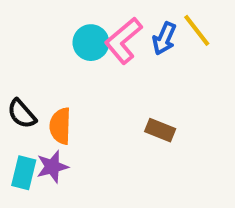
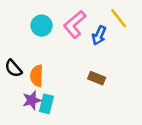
blue arrow: (164, 38) -> (99, 35), moved
cyan circle: (91, 43) -> (42, 26), moved
cyan rectangle: (24, 173) -> (46, 104), moved

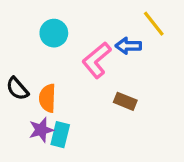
pink L-shape: (75, 24) -> (97, 60), moved
blue arrow: (99, 35) -> (128, 46), turned 66

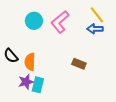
blue arrow: (128, 46) -> (95, 29), moved
pink L-shape: (97, 60) -> (60, 22), moved

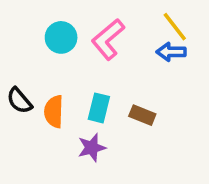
purple star: (26, 82) -> (92, 148), moved
cyan rectangle: (38, 85) -> (99, 108), moved

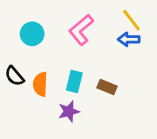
cyan circle: (61, 37) -> (32, 34), moved

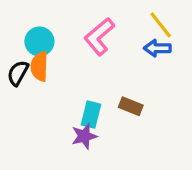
black semicircle: (14, 76) -> (18, 73), moved, turned 70
cyan rectangle: (74, 81) -> (91, 115), moved
orange semicircle: (40, 84) -> (39, 66), moved

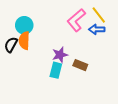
pink L-shape: (99, 37) -> (76, 20), moved
purple star: (84, 136) -> (60, 55), moved

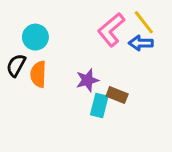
orange semicircle: (24, 41) -> (38, 74), moved
cyan rectangle: (56, 70) -> (99, 105), moved

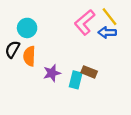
purple star: (87, 80) -> (52, 73), moved

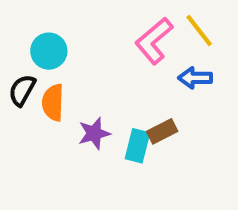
blue arrow: (107, 32) -> (195, 78), moved
brown rectangle: (89, 72) -> (162, 131), turned -49

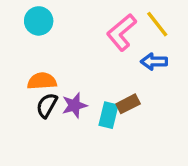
cyan circle: (49, 51) -> (39, 21), moved
black semicircle: (22, 90) -> (47, 105), moved
orange semicircle: (53, 103) -> (42, 81), turned 84

